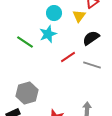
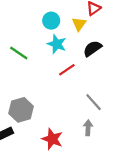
cyan star: (48, 34) -> (57, 44), moved, turned -30
gray line: (92, 65) -> (94, 102), moved, turned 30

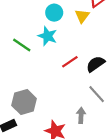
cyan star: (57, 44) -> (47, 36), moved
black semicircle: (92, 49) -> (96, 64), moved
gray arrow: (88, 128) -> (81, 115), moved

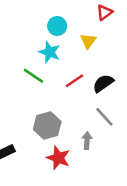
yellow triangle: (82, 16) -> (88, 41), moved
green line: (22, 45) -> (33, 76), moved
gray hexagon: (24, 102) -> (47, 126), moved

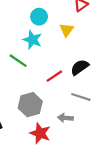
red line: (75, 81) -> (54, 76), moved
gray line: (104, 117) -> (81, 97), turned -30
gray arrow: (87, 140) -> (65, 118), turned -88

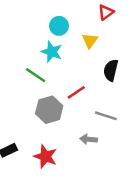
black semicircle: (80, 67) -> (111, 70), moved, turned -42
gray hexagon: (30, 105) -> (49, 110), moved
red star: (40, 133) -> (45, 157), moved

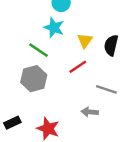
yellow triangle: (90, 41) -> (85, 41), moved
gray hexagon: (49, 110) -> (34, 79), moved

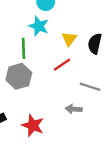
green line: (39, 50) -> (23, 48), turned 54

